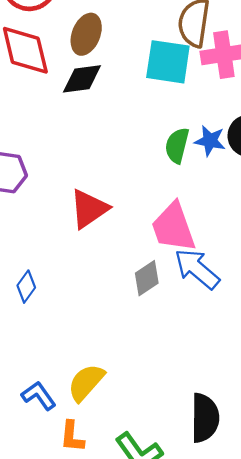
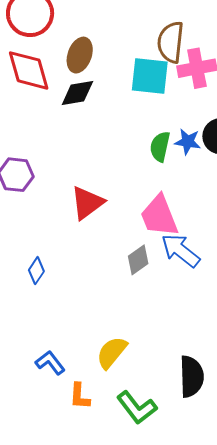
yellow semicircle: (86, 382) -> (112, 352), moved

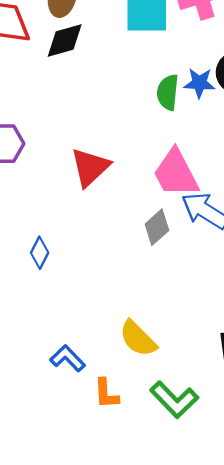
yellow semicircle: (112, 352) -> (138, 339), turned -78

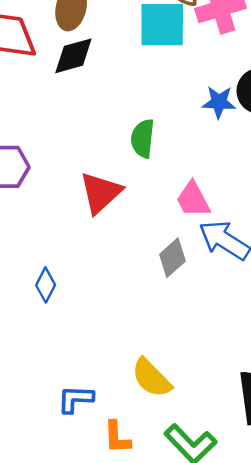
green semicircle: (168, 92) -> (143, 138), moved
pink trapezoid: (176, 173) -> (193, 200), size x0.7
blue L-shape: (68, 358) -> (75, 399), turned -44

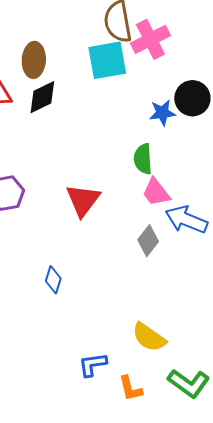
green semicircle: (143, 138) -> (143, 159), moved

